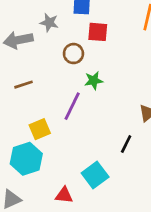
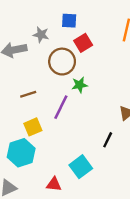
red square: (98, 32) -> (83, 43), turned -36
brown circle: (73, 54) -> (62, 62), size x1.5
brown line: (24, 85) -> (28, 94), moved

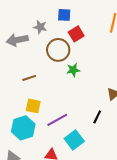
purple line: (61, 107) -> (57, 120), moved, turned 35
yellow square: (33, 127) -> (33, 106), turned 35

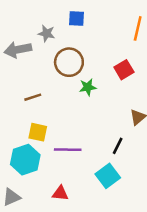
red square: (76, 34) -> (124, 70), moved
purple line: (57, 120) -> (68, 150), turned 30
cyan square: (74, 140) -> (108, 176), moved

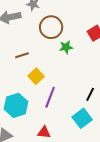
yellow square: (38, 132) -> (36, 76), moved, turned 35
purple line: (68, 150) -> (50, 97), turned -70

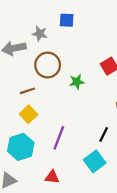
brown circle: (51, 27) -> (48, 65), moved
yellow square: (36, 76) -> (29, 114), moved

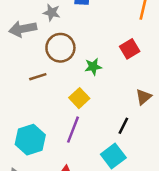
yellow square: (29, 114) -> (79, 98), moved

